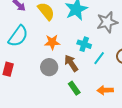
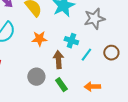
brown arrow: (71, 63) -> (58, 60), turned 30
gray circle: (49, 67) -> (36, 77), moved

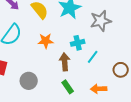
cyan cross: (71, 41) -> (78, 43), turned -32
brown circle: (111, 53) -> (121, 70), moved
gray circle: (36, 77) -> (29, 81), moved

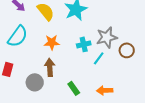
gray star: (101, 21) -> (107, 37), moved
brown arrow: (65, 62) -> (50, 67), moved
brown circle: (121, 70) -> (127, 50), moved

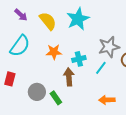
cyan cross: (84, 44) -> (79, 59), moved
brown arrow: (50, 67) -> (69, 77), moved
green rectangle: (74, 88) -> (56, 98), moved

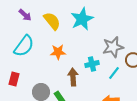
cyan cross: (79, 59) -> (92, 64), moved
cyan line: (101, 68) -> (114, 73), moved

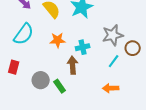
cyan cross: (92, 64) -> (83, 47), moved

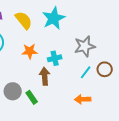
brown circle: (133, 48) -> (105, 69), moved

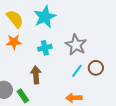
gray star: (85, 46) -> (76, 45), turned -30
orange star: (30, 51) -> (14, 42), moved
cyan cross: (55, 58) -> (45, 48), moved

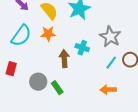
cyan cross: (45, 48) -> (82, 48), moved, turned 32
brown arrow: (36, 75) -> (64, 59), moved

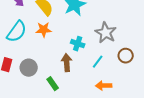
brown arrow: (64, 59) -> (67, 63), moved
cyan line: (111, 63) -> (98, 62), moved
gray circle: (38, 82) -> (29, 68), moved

